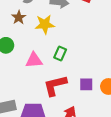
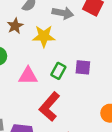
purple square: (86, 84) -> (83, 67), moved
red L-shape: (55, 85) -> (49, 107), turned -40

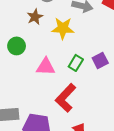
purple square: (83, 67) -> (100, 60), turned -35

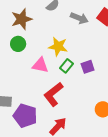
brown star: (35, 17) -> (22, 19), moved, size x1.5
yellow star: (63, 28) -> (58, 47), moved

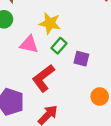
purple square: (88, 67) -> (81, 59), moved, turned 32

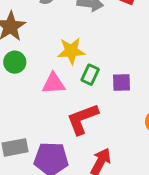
red L-shape: (43, 78) -> (82, 119), turned 32

